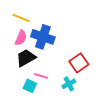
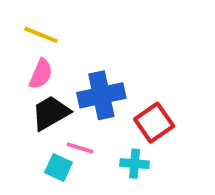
blue cross: (43, 37) -> (101, 95), moved, turned -30
cyan cross: (69, 84) -> (135, 164), turned 32

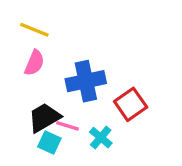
black trapezoid: (51, 113) -> (44, 118), moved
cyan cross: (135, 164) -> (101, 138), moved, turned 35

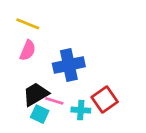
red square: (131, 104) -> (105, 99), moved
cyan cross: (101, 138) -> (81, 110), turned -36

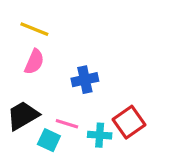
blue cross: (69, 65) -> (85, 80), size x0.7
black trapezoid: (36, 94) -> (23, 116), moved

